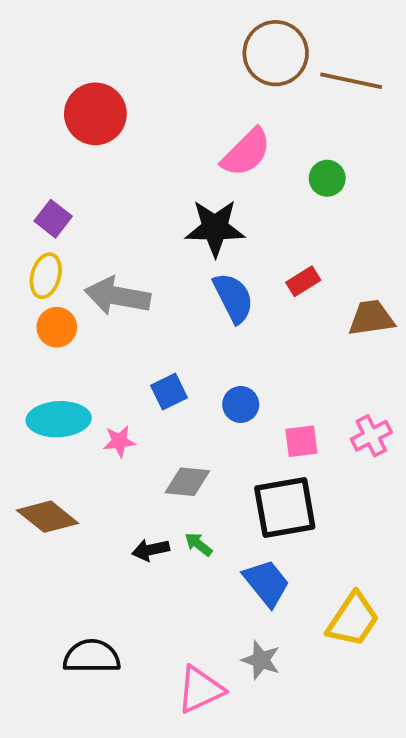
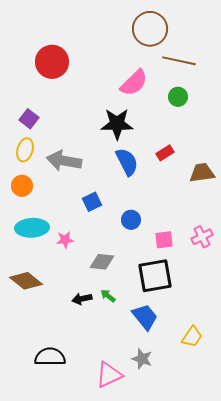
brown line: (351, 81) -> (179, 61), moved
orange circle: (57, 327) -> (22, 186), moved
blue square: (169, 392) -> (92, 202), moved
yellow trapezoid: (353, 620) -> (192, 337), size x0.7

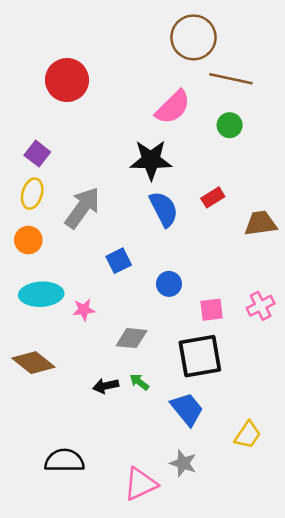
gray arrow: (64, 161) -> (82, 208), turned 116

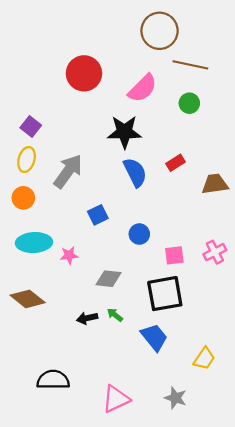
red circle: (67, 80) -> (84, 73), moved
gray star: (183, 463) -> (175, 398), moved

